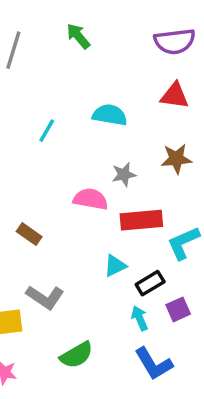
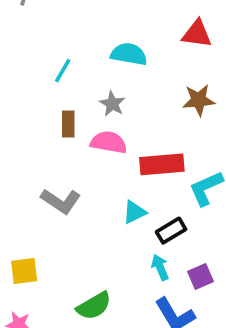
gray star: (124, 175) -> (112, 104), moved, turned -30
brown rectangle: (29, 234) -> (68, 124), moved, turned 55
gray L-shape: (45, 297) -> (61, 201), moved
purple square: (178, 309) -> (200, 276), moved

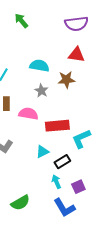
brown star: (199, 100) -> (66, 80), moved
gray star: (112, 104) -> (41, 91), moved

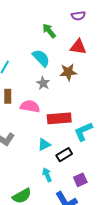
green arrow: (21, 21) -> (49, 31), moved
purple semicircle: (76, 24) -> (78, 16), size x0.6
cyan semicircle: (39, 66) -> (41, 58), turned 36
cyan arrow: (56, 182) -> (47, 175), moved

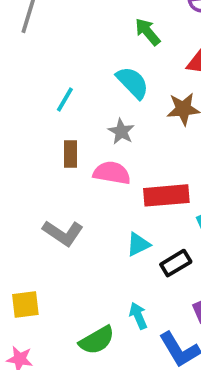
gray star: (43, 83) -> (121, 131), moved
cyan arrow: (47, 175) -> (138, 316), moved

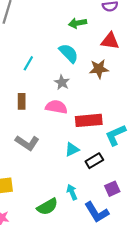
green arrow: (148, 32) -> (78, 23), turned -60
brown rectangle: (70, 154) -> (22, 101), moved

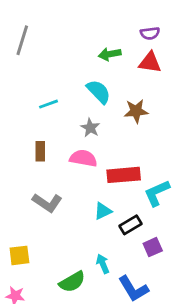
red triangle: (110, 41) -> (150, 62), moved
cyan line: (28, 63) -> (49, 104), turned 40
purple square: (112, 189) -> (153, 247), moved

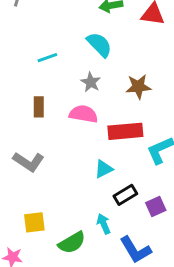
brown star: (136, 111) -> (138, 87), moved
gray L-shape: (47, 203) -> (29, 162), moved
black rectangle: (130, 225) -> (125, 195), moved
yellow square: (19, 255) -> (34, 222), moved

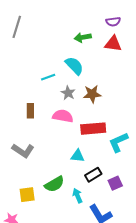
cyan line: (47, 58) -> (48, 77), moved
brown star: (138, 87) -> (92, 94), moved
cyan triangle: (104, 169) -> (77, 156), turned 32
green semicircle: (72, 243) -> (54, 184), moved

